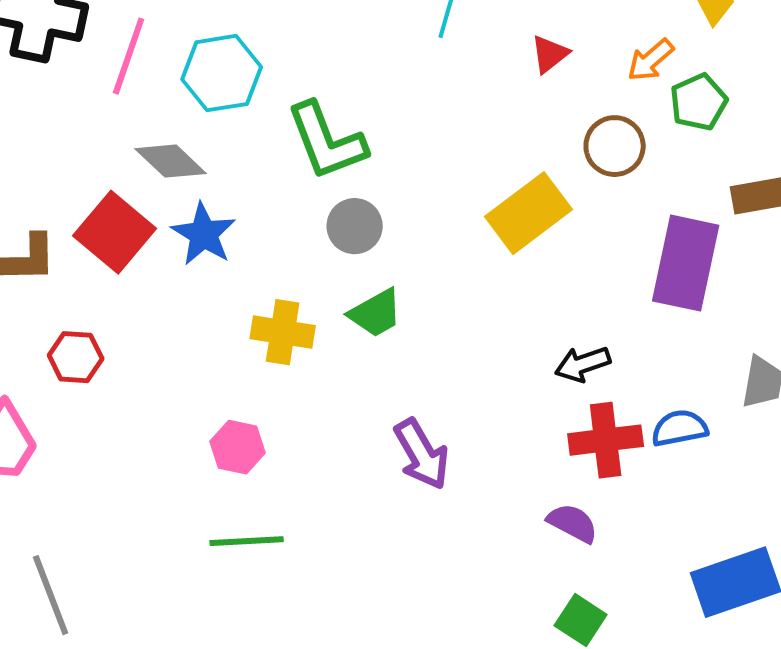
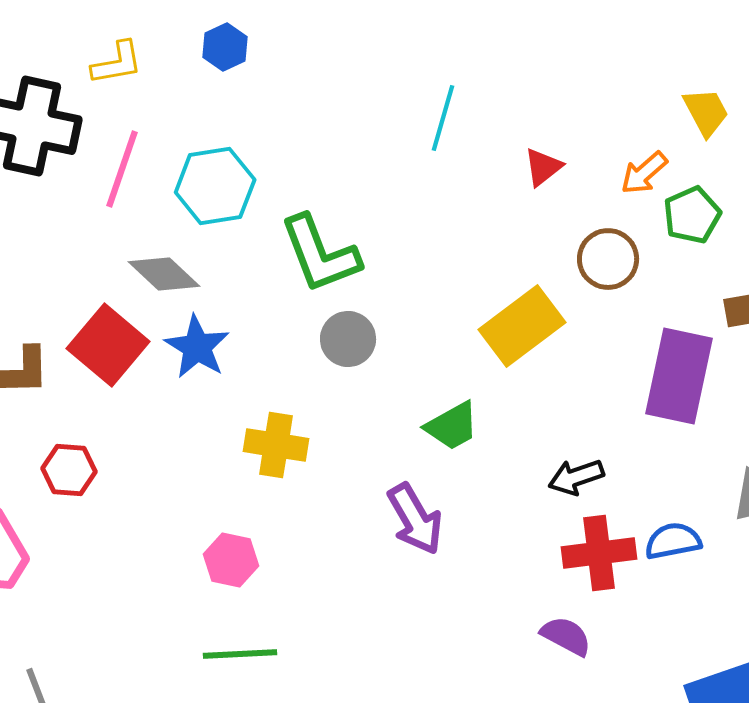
green trapezoid: (376, 313) -> (452, 426), moved
purple arrow: (422, 454) -> (415, 519), moved

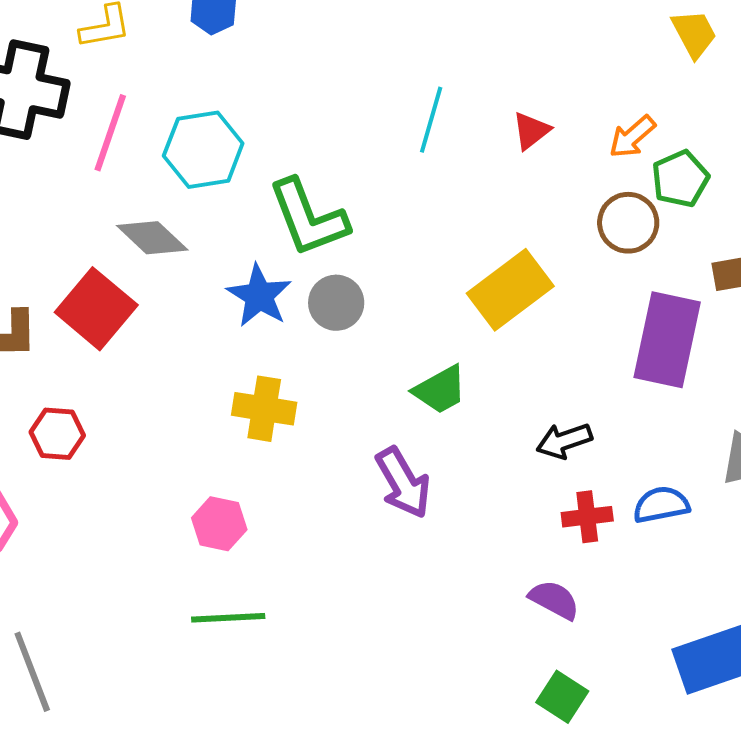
yellow trapezoid: (706, 112) -> (694, 34), moved
cyan line: (443, 118) -> (431, 120), moved
brown circle: (608, 259) -> (628, 223), moved
blue star: (197, 347) -> (259, 296), moved
red cross: (599, 553) -> (587, 517), size x0.7

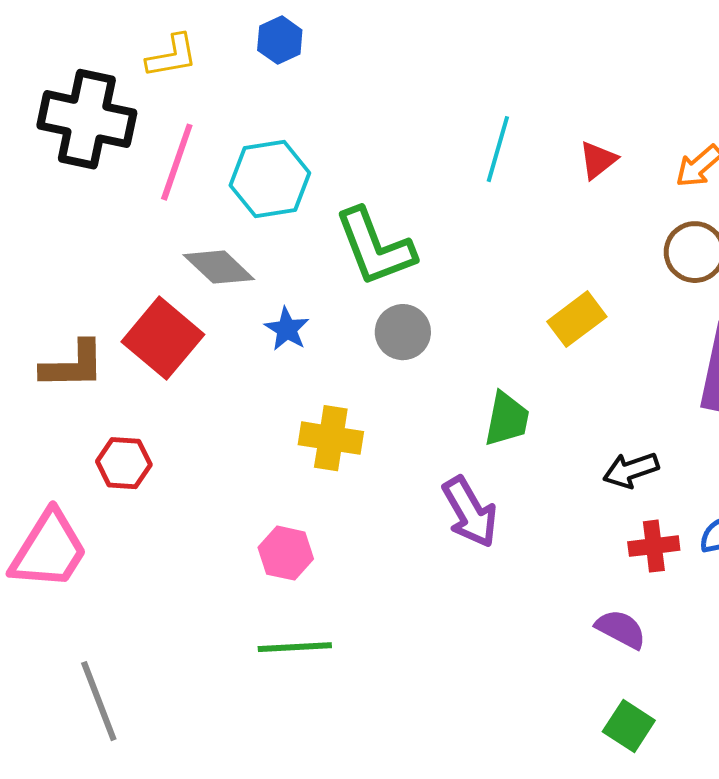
yellow rectangle: (510, 290) -> (577, 319), size x0.7
blue star: (259, 296) -> (287, 329), moved, size x0.7
green trapezoid: (440, 390) -> (507, 419), turned -50

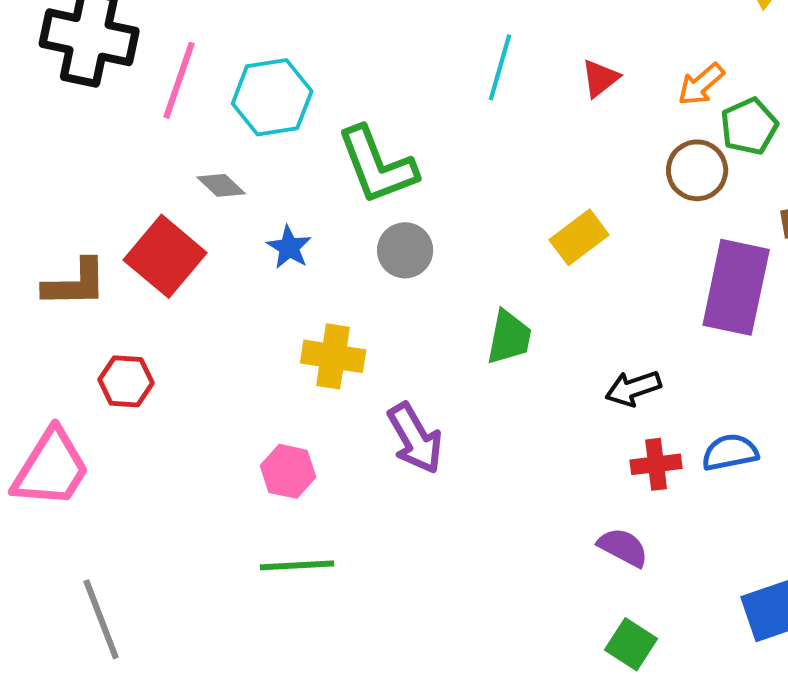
gray diamond: (219, 267) -> (221, 185), size x0.7
purple arrow: (470, 512) -> (415, 438), moved

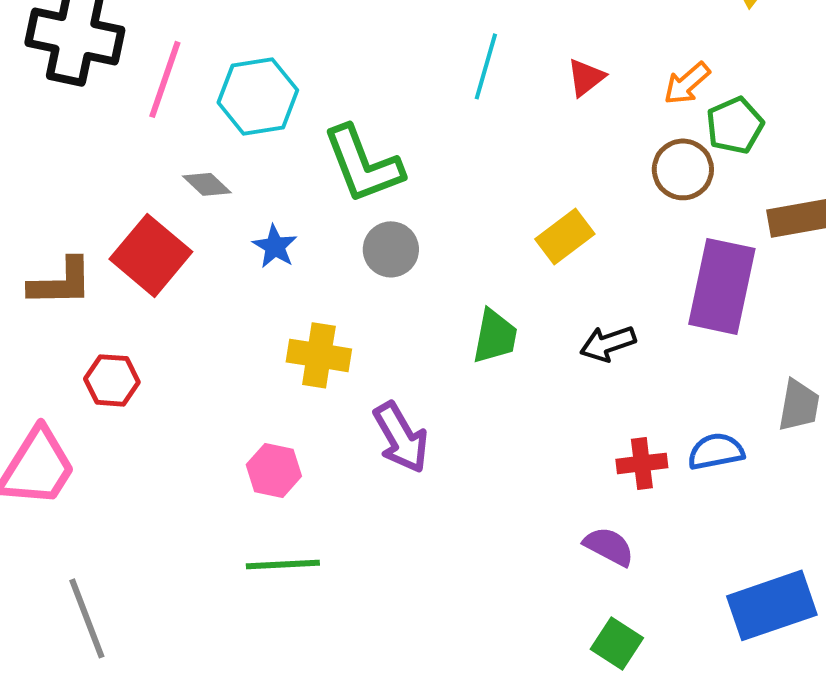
black arrow: (633, 388) -> (608, 343), moved

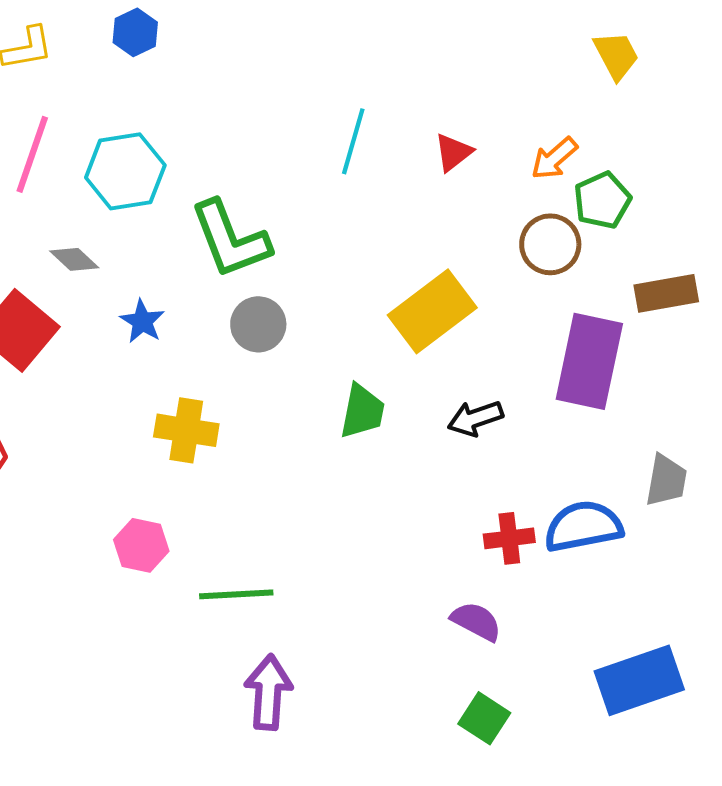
yellow rectangle: (565, 236) -> (432, 311), size x1.5
purple arrow: (401, 437) -> (268, 692), moved, turned -146
blue semicircle: (716, 451) -> (583, 526), size x1.4
green line: (283, 564) -> (236, 594), moved

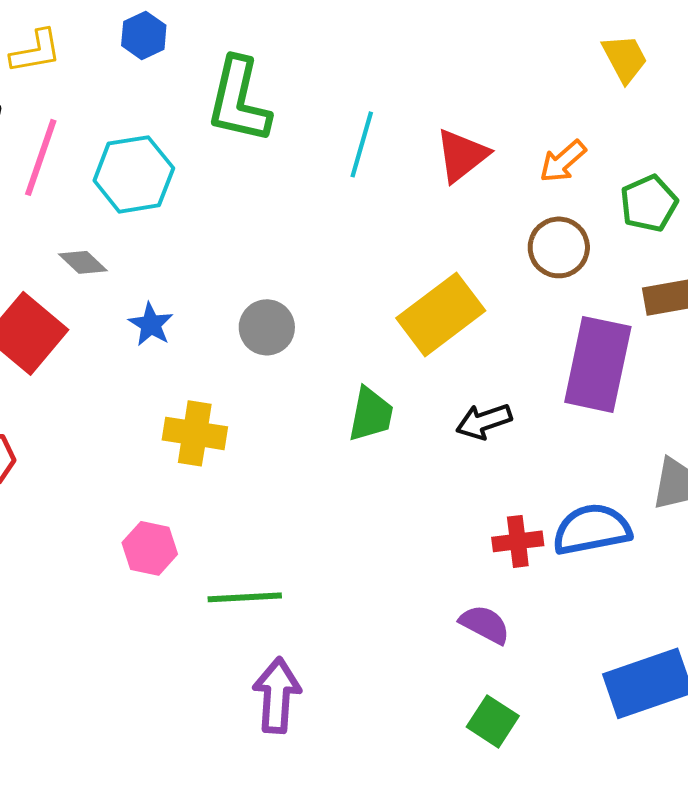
red triangle: (453, 152) -> (462, 155), size x1.4
green pentagon: (602, 200) -> (649, 203), moved
green L-shape: (230, 239) -> (239, 100), moved, turned 34

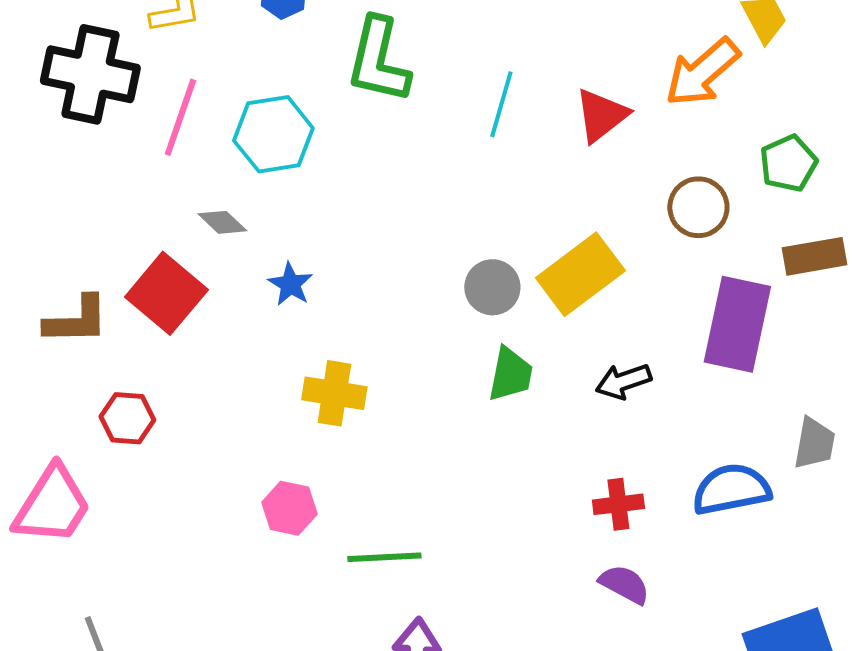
orange arrow: (563, 161) -> (702, 72), moved, size x1.6
gray circle: (267, 327) -> (492, 287), moved
red cross: (518, 541) -> (618, 504), moved

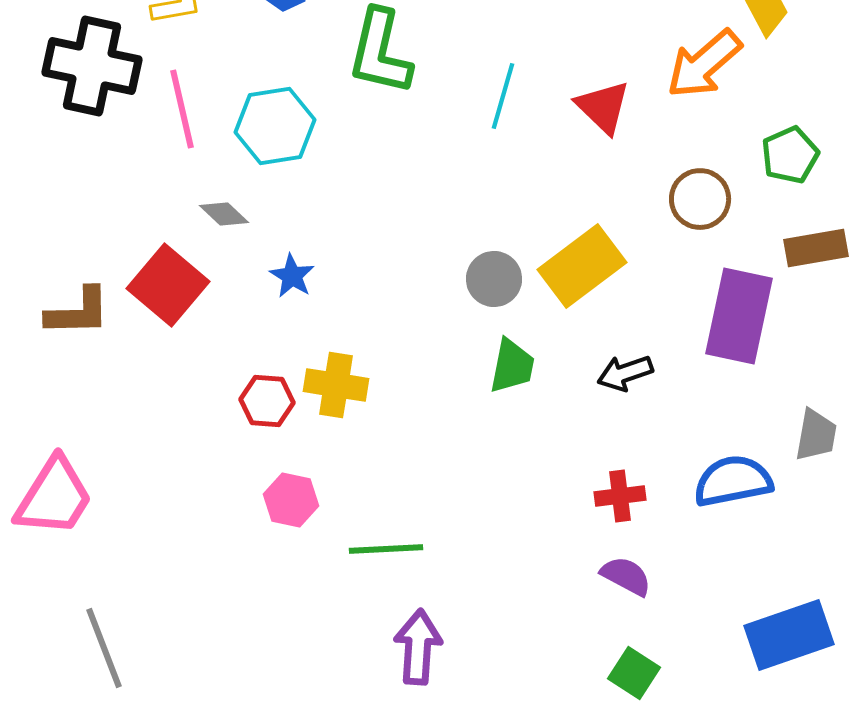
red triangle: (601, 115) -> (603, 107), turned -38
pink line: (180, 117) -> (182, 109), turned -32
red hexagon: (127, 418) -> (267, 401), moved

